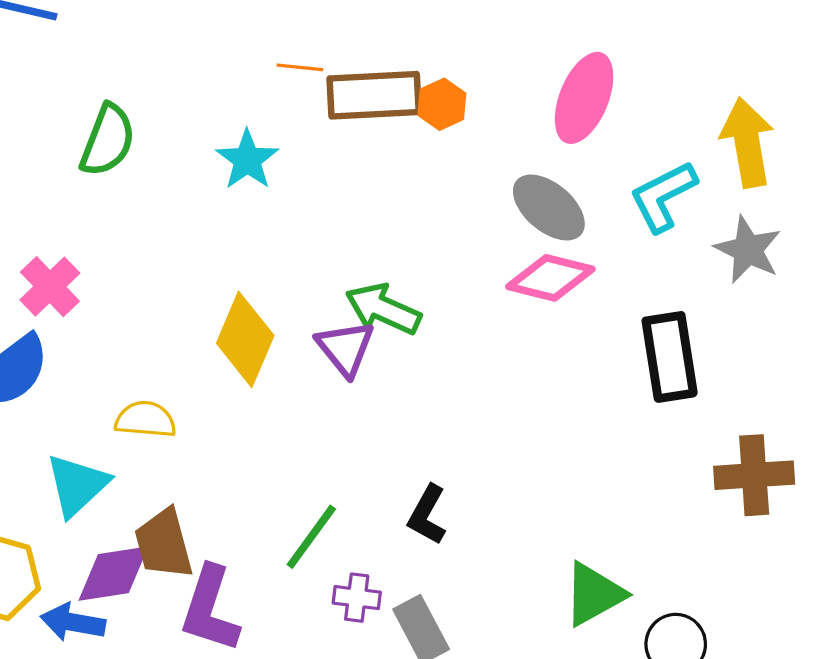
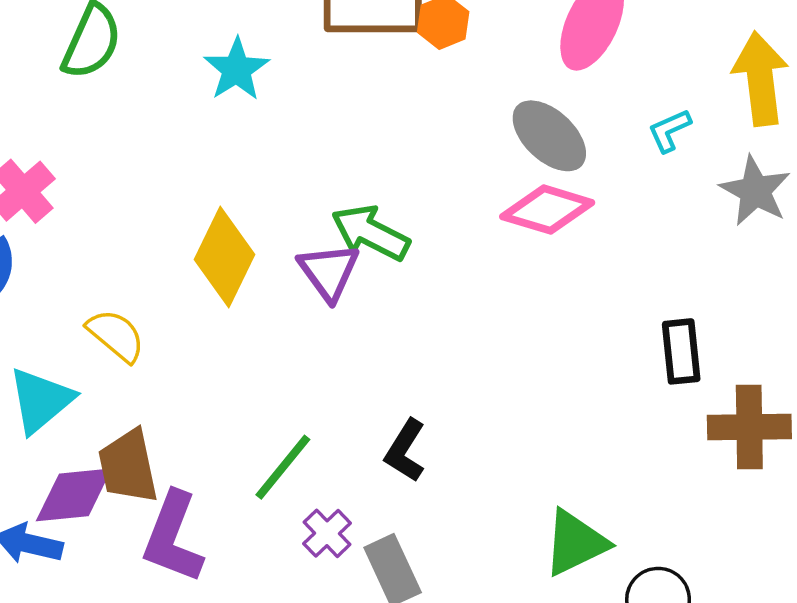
cyan L-shape: (663, 196) -> (669, 130), size x0.6
black rectangle: (670, 357) -> (681, 351), moved, size x0.7
yellow semicircle: (146, 419) -> (116, 335), turned 32
purple cross: (357, 598) -> (327, 533), turned 36

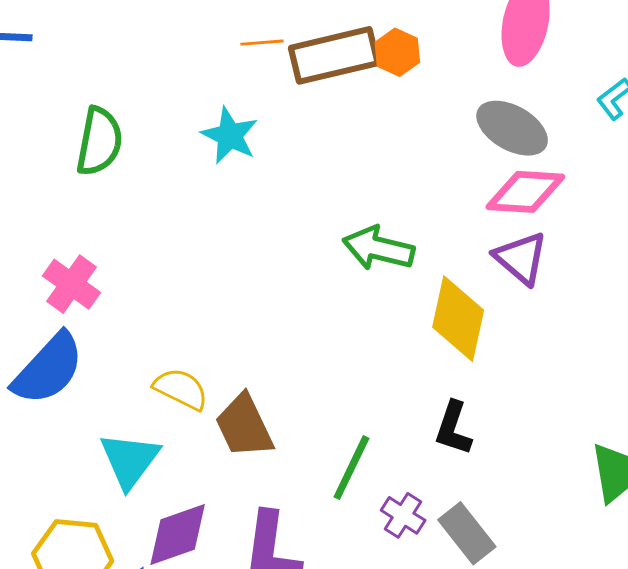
yellow diamond: (224, 257) -> (458, 319), moved
purple triangle: (329, 272) -> (521, 258), moved
brown trapezoid: (128, 467) -> (244, 426), moved

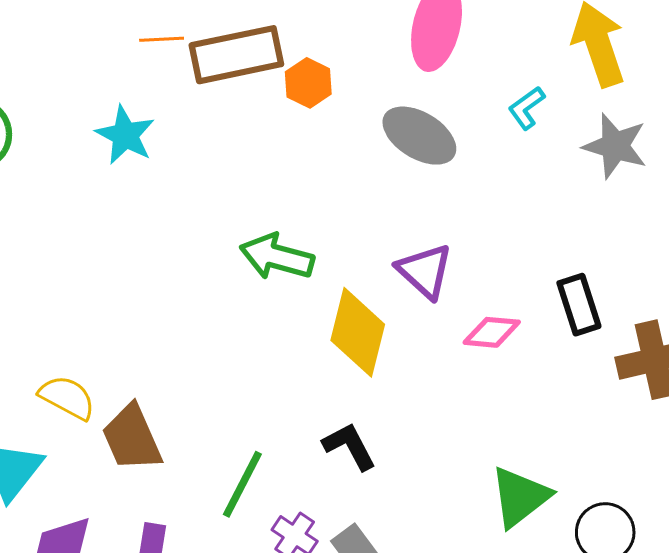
orange hexagon: (397, 52) -> (308, 83), moved
pink diamond: (525, 192) -> (492, 332), moved, size x0.7
black L-shape: (453, 428) -> (349, 446), turned 132

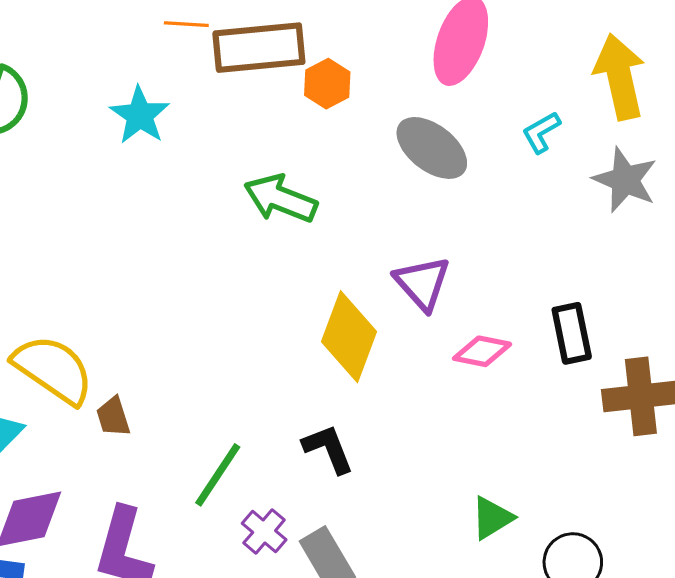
green arrow: (277, 257) -> (281, 199), moved
yellow semicircle: (67, 397) -> (53, 369), size x1.5
brown trapezoid: (132, 438) -> (113, 417), size x0.6
green triangle: (520, 497) -> (492, 518), size x0.7

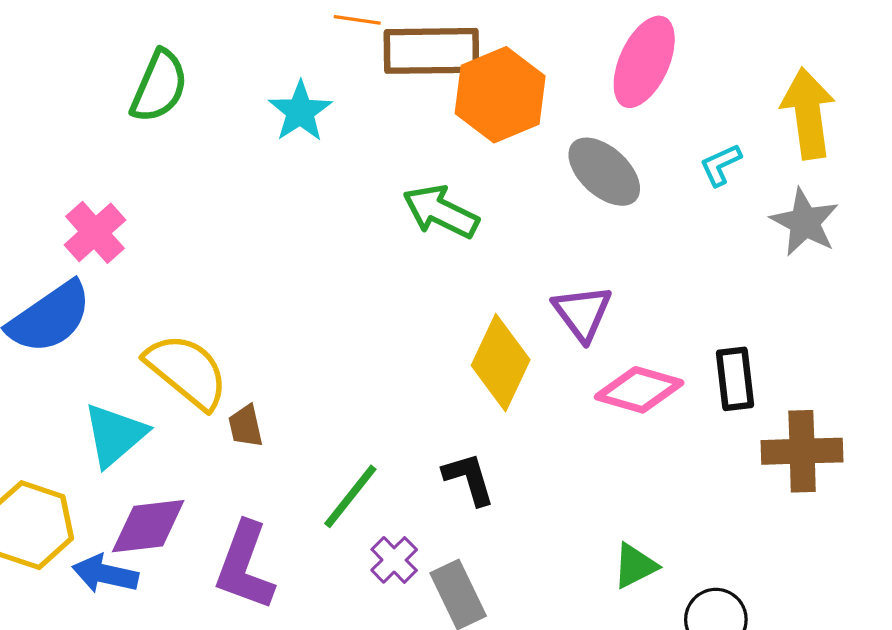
orange hexagon: (327, 84) -> (500, 95), size x1.8
pink diamond: (482, 351) -> (639, 390), size x1.4

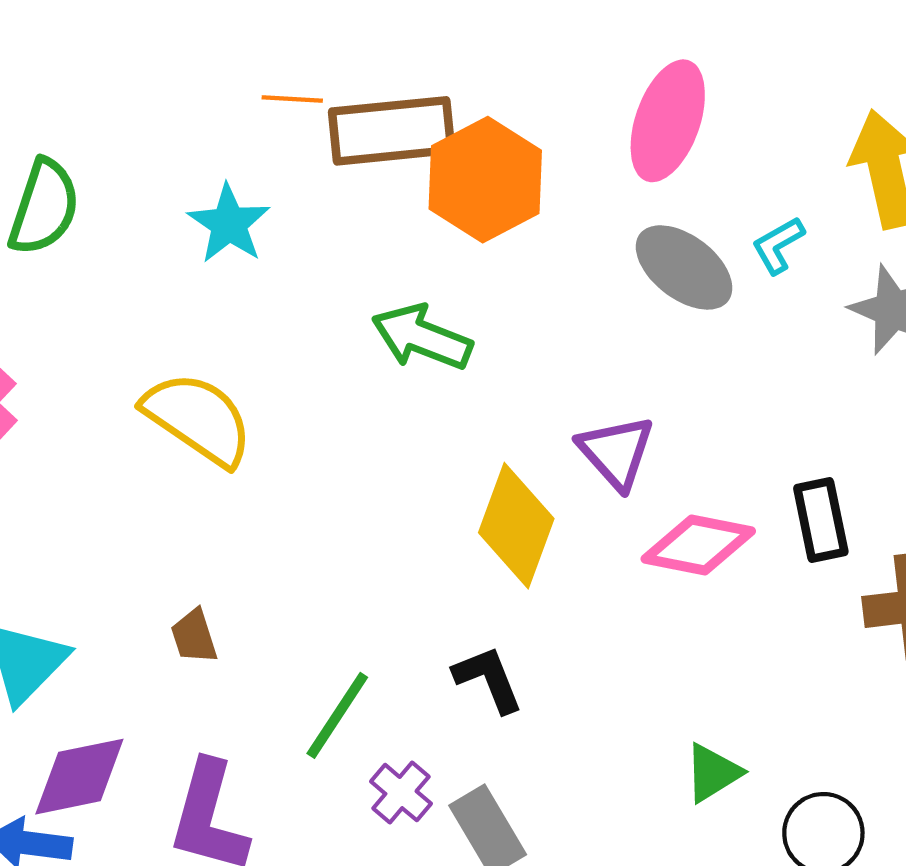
gray ellipse: (604, 172) -> (684, 267), moved
yellow semicircle: (187, 371) -> (198, 419), moved

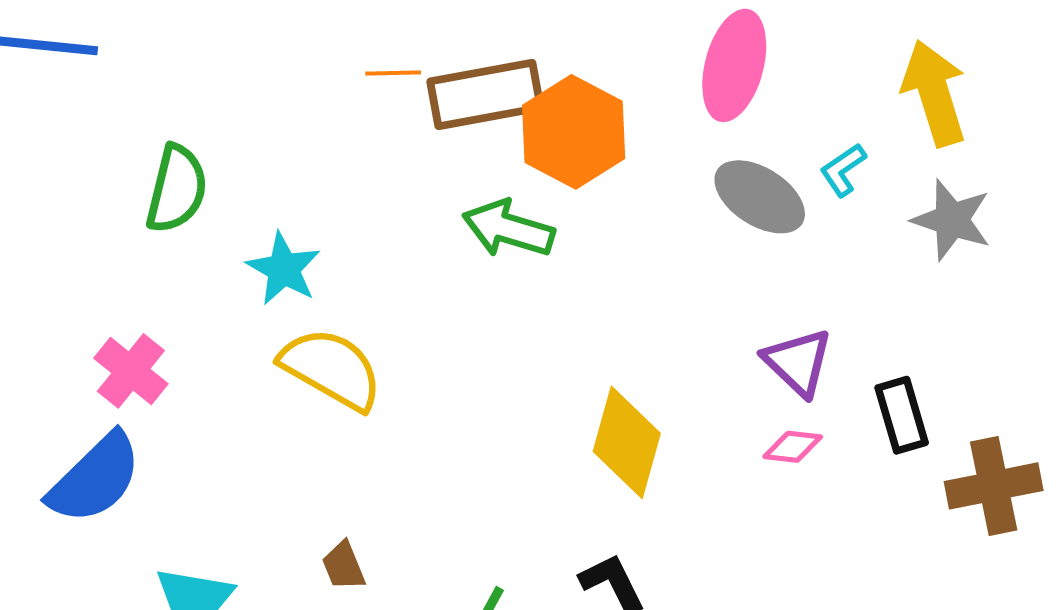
cyan star: (229, 224) -> (284, 269), moved
green arrow: (422, 337) -> (508, 229), moved
purple triangle: (616, 452) -> (798, 362), moved
pink diamond: (698, 545) -> (793, 447), size x0.6

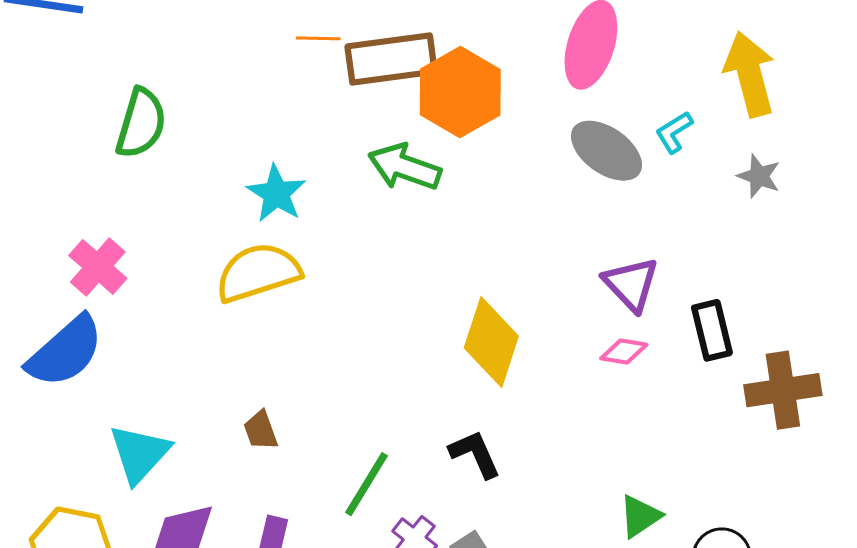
gray star: (952, 220) -> (759, 176), size x0.7
cyan star: (284, 269) -> (276, 194), moved
yellow semicircle: (331, 369) -> (258, 273), turned -50

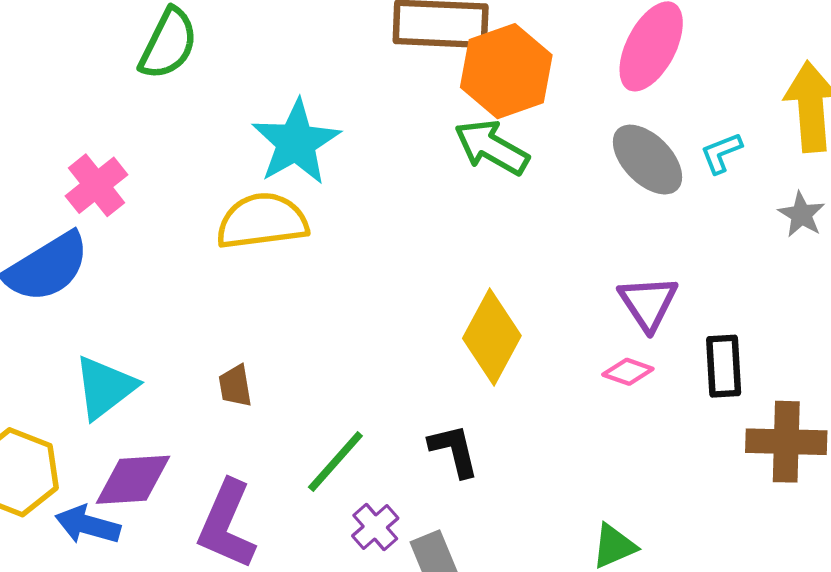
green arrow: (405, 167) -> (492, 147), moved
cyan star: (276, 194) -> (296, 142), size x1.4

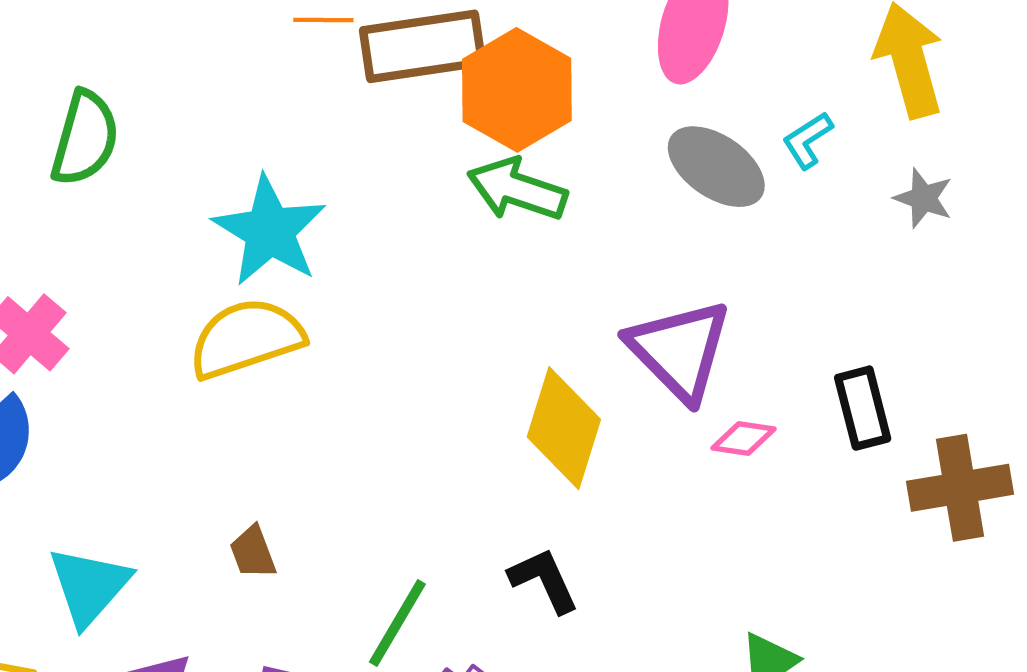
purple triangle: (648, 303) -> (679, 350), moved, size x1.4

